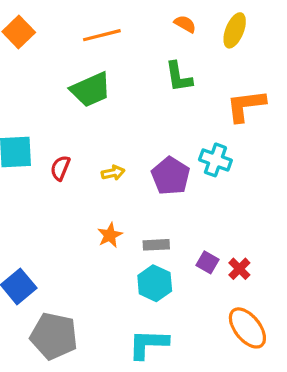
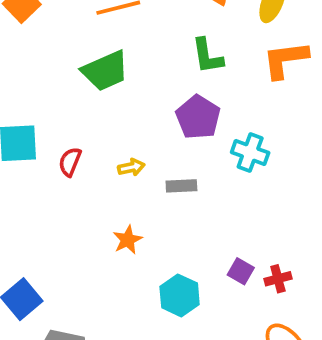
orange L-shape: (246, 106) -> (285, 60), moved
purple pentagon: (171, 176) -> (198, 117), moved
gray rectangle: (156, 245) -> (181, 186), moved
red cross: (239, 269) -> (278, 279), turned 30

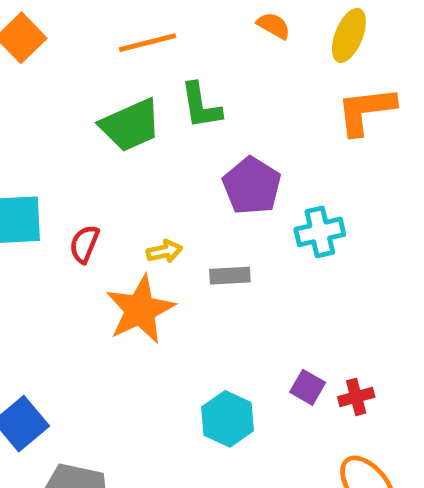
green L-shape: (207, 56) -> (201, 106), moved
cyan cross: (250, 152) -> (320, 232), turned -33
orange star: (128, 240) -> (140, 310), moved, size x1.8

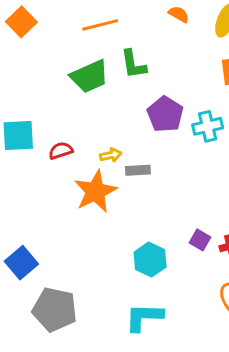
cyan cross: (320, 232) -> (208, 126), moved
red semicircle: (84, 244) -> (61, 151), turned 50
gray rectangle: (230, 276) -> (138, 170), moved

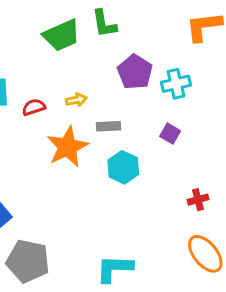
yellow arrow: (111, 155) -> (76, 100), moved
purple square: (200, 240) -> (170, 134), moved
cyan hexagon: (150, 260) -> (123, 167), moved

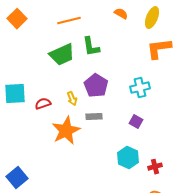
purple pentagon: (135, 72) -> (96, 86), moved
yellow arrow: (76, 100) -> (72, 99), turned 80
cyan hexagon: (123, 167) -> (128, 158), moved

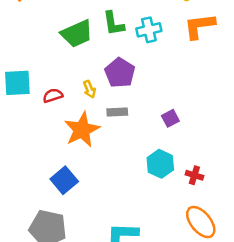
cyan cross: (140, 88) -> (149, 30), moved
purple square: (136, 122) -> (170, 118), turned 32
red cross: (155, 167) -> (194, 175), turned 32
blue square: (17, 178) -> (64, 180), moved

